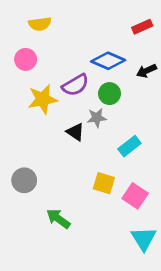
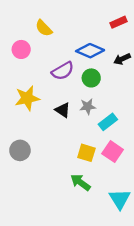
yellow semicircle: (40, 24) -> (44, 28), moved, turned 54
yellow star: (43, 99) -> (27, 98), moved
gray star: (97, 118) -> (88, 106), moved
pink square: (135, 196) -> (113, 152), moved
green arrow: (58, 219) -> (81, 182), moved

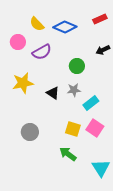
blue diamond: (90, 51) -> (65, 27), moved
purple semicircle: (63, 71) -> (42, 52), moved
gray circle: (20, 150) -> (30, 132), moved

